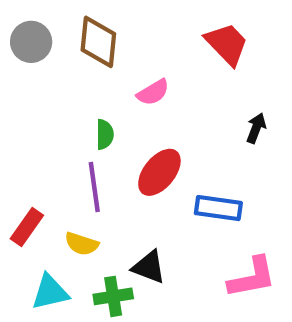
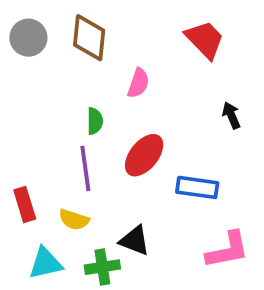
pink semicircle: (153, 92) -> (138, 83), turned -40
black arrow: (256, 128) -> (231, 115), turned -44
red rectangle: (27, 227) -> (25, 204), turned -52

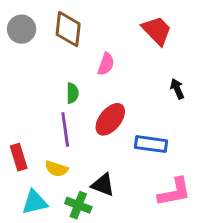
green cross: (102, 267) -> (78, 205), turned 30

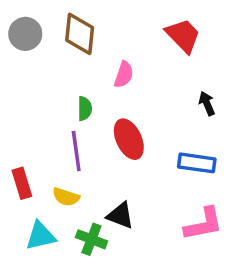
red ellipse: (110, 119) -> (129, 139), turned -64
blue rectangle: (151, 144) -> (197, 163), moved

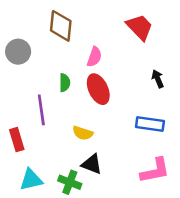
gray circle: (25, 34) -> (18, 52), moved
red ellipse: (129, 139) -> (98, 89), moved
purple line: (76, 151) -> (41, 110), moved
yellow semicircle: (66, 197) -> (83, 133), moved

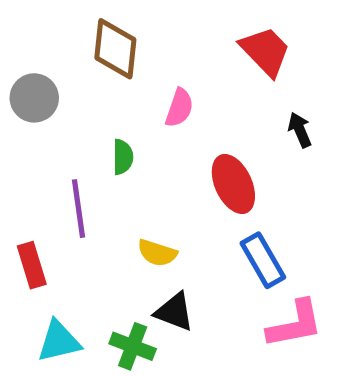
black arrow: (158, 79) -> (300, 130), moved
red ellipse: (98, 89) -> (233, 184), moved
blue rectangle: (150, 124) -> (263, 260), moved, turned 52

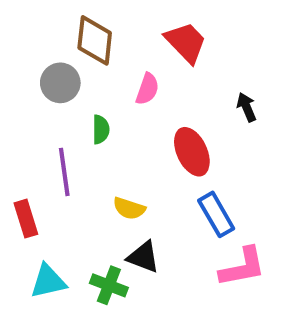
red trapezoid: (265, 51) -> (186, 42), moved
gray circle: (34, 98) -> (60, 83), moved

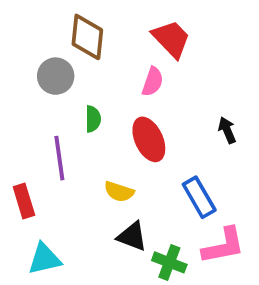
pink semicircle: (147, 89) -> (153, 82), moved
black arrow: (247, 107) -> (227, 130), moved
red ellipse: (192, 152) -> (149, 139), moved
green cross: (109, 285) -> (169, 262), moved

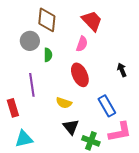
green semicircle: (93, 119) -> (48, 55), moved
black triangle: (132, 236) -> (71, 127), turned 30

